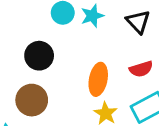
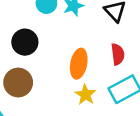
red semicircle: (141, 69) -> (118, 54), turned -80

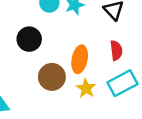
brown circle: (18, 82) -> (52, 77), moved

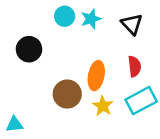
black circle: (29, 39) -> (29, 49), moved

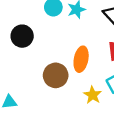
yellow star: (103, 106) -> (93, 95), moved

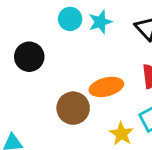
orange ellipse: (81, 59) -> (106, 87), turned 65

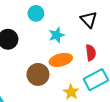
cyan star: (100, 22) -> (57, 35), moved

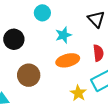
brown circle: (38, 74) -> (29, 75), moved

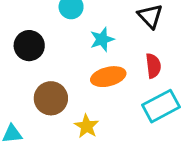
yellow star: (78, 93) -> (87, 126), moved

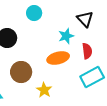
cyan star: (102, 39) -> (66, 36), moved

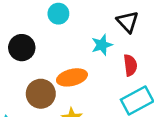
orange ellipse: (58, 58) -> (72, 77), moved

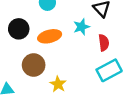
orange ellipse: (72, 77) -> (50, 36), moved

